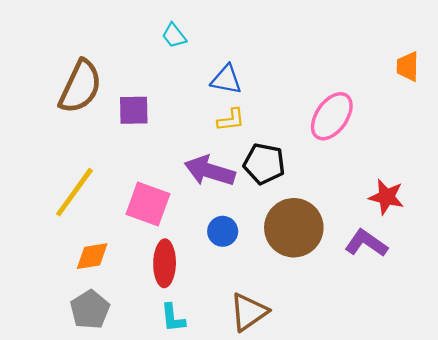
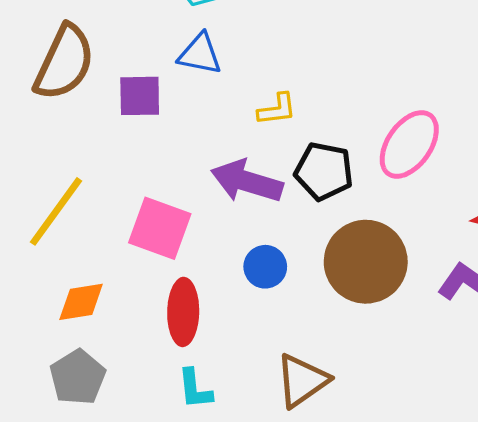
blue triangle: (226, 79) -> (200, 54), moved
pink ellipse: (332, 116) -> (409, 144), moved

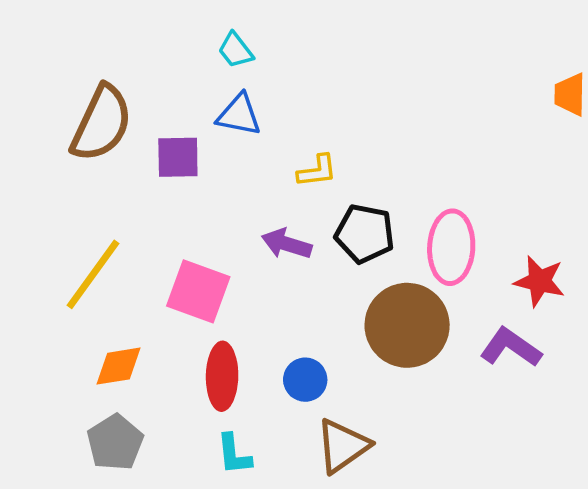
pink ellipse: (409, 144) -> (451, 247), moved, turned -32
purple arrow: (247, 181) -> (287, 244), size x0.7
blue circle: (265, 267) -> (305, 380), moved

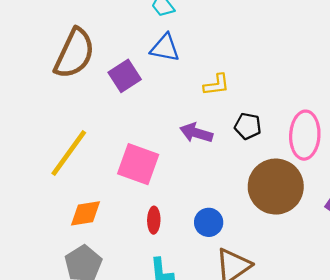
purple square: (178, 157) -> (125, 76), turned -32
black pentagon: (365, 234) -> (248, 126), size x0.7
red ellipse: (222, 376) -> (154, 220), size x0.6

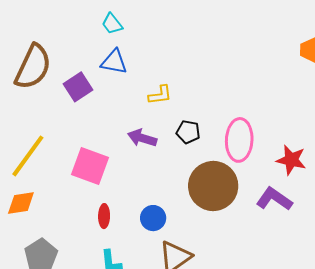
orange diamond: (86, 213) -> (21, 203), moved

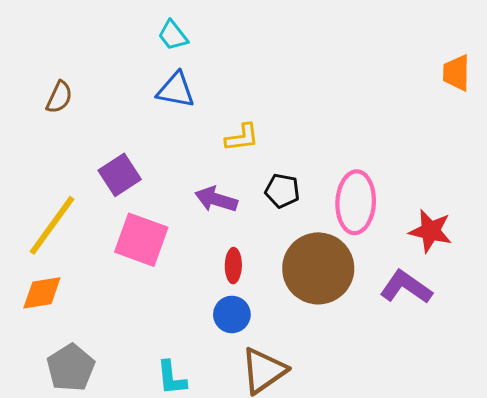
brown semicircle: (33, 67) -> (59, 97), size x0.5
purple square: (78, 87) -> (120, 175), moved
red ellipse: (104, 216) -> (233, 266), moved

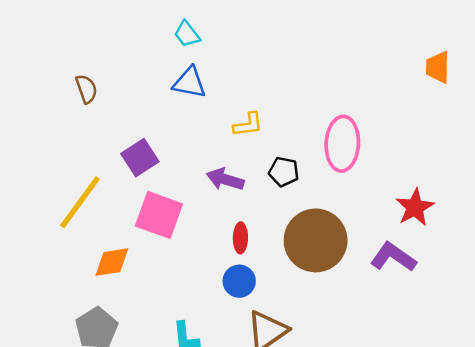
brown semicircle: (59, 97) -> (86, 89), turned -44
pink ellipse: (356, 202) -> (342, 144), moved
red star: (430, 231) -> (415, 207), turned 30
orange diamond: (42, 293) -> (112, 262), moved

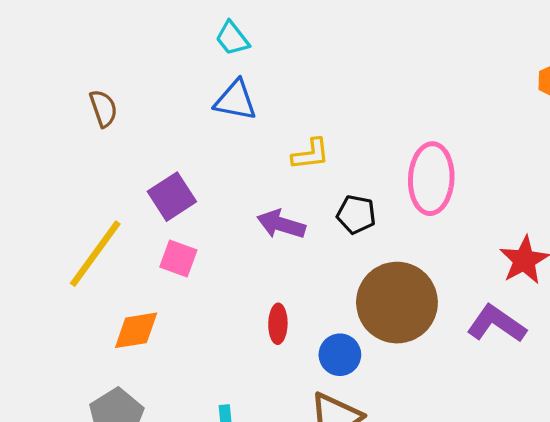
pink square: (159, 215) -> (178, 259), moved, size x0.6
red ellipse: (240, 238) -> (278, 324), moved
blue circle: (239, 281) -> (340, 355), moved

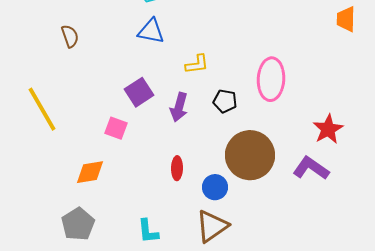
purple square: (172, 197) -> (139, 92), moved
purple arrow: (281, 224) -> (179, 107), turned -92
yellow line: (95, 254) -> (42, 109), moved, turned -66

